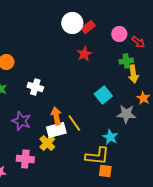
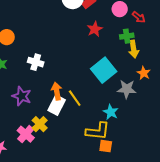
red star: (84, 54) -> (95, 29), moved
cyan square: (103, 95) -> (104, 70), size x1.4
white rectangle: (56, 130) -> (57, 105), turned -48
yellow cross: (47, 143) -> (40, 124), moved
pink cross: (25, 159) -> (26, 134), turned 36

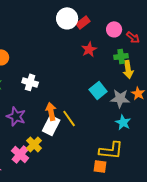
cyan square: (104, 70) -> (98, 90), size x0.7
gray star: (127, 89) -> (120, 98), moved
cyan star: (111, 112) -> (123, 122), moved
yellow L-shape: (98, 131) -> (111, 150), moved

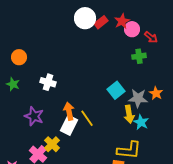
red star: (89, 49) -> (122, 21), moved
yellow arrow: (128, 69) -> (129, 114), moved

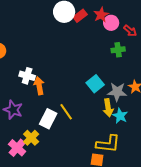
orange arrow: (69, 111) -> (39, 86), moved

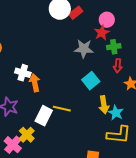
red star: (101, 15) -> (102, 33), moved
red arrow: (130, 31) -> (118, 66), moved, turned 56
gray star: (117, 92) -> (84, 49), moved
yellow line: (66, 112) -> (62, 109), turned -42
yellow L-shape: (108, 144) -> (119, 135), moved

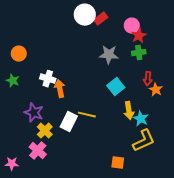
red star: (102, 33) -> (139, 36), moved
red arrow: (118, 66) -> (148, 79), moved
yellow cross: (27, 135) -> (45, 131), moved
yellow L-shape: (119, 135) -> (144, 141), turned -30

